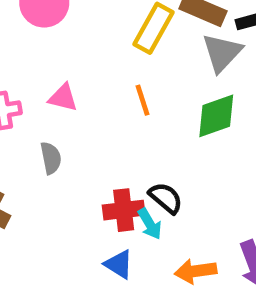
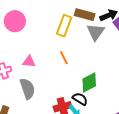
green diamond: (216, 116) -> (89, 82), moved
gray semicircle: (51, 158) -> (27, 89), size x1.5

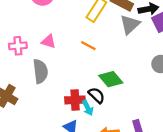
orange line: (64, 58) -> (88, 46), turned -48
green diamond: (89, 82) -> (111, 79), turned 65

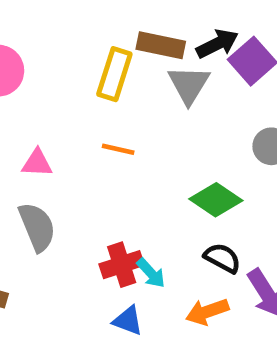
green diamond: (111, 79) -> (216, 200), moved
black semicircle: (97, 95) -> (222, 258), moved

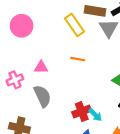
yellow rectangle: (114, 74) -> (74, 25), turned -50

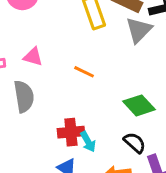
orange line: (78, 59) -> (84, 72), moved

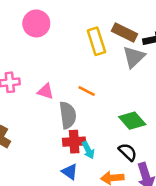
pink triangle: (33, 57) -> (46, 91), moved
gray semicircle: (24, 96) -> (68, 115), moved

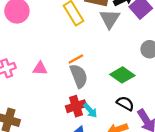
orange line: (87, 91) -> (76, 59), turned -42
gray semicircle: (68, 115) -> (79, 76), moved

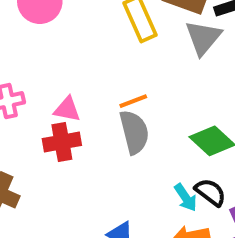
red cross: (76, 106) -> (62, 142), moved
cyan arrow: (90, 110) -> (186, 198), moved

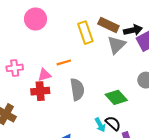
orange line: (133, 101) -> (64, 62), moved
pink triangle: (67, 109) -> (44, 75), turned -32

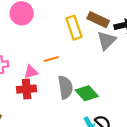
green diamond: (116, 97) -> (87, 93), moved

